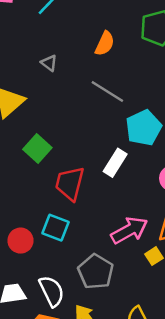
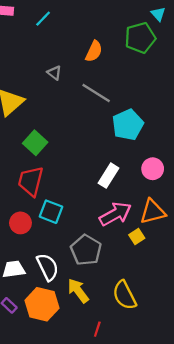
gray triangle: (49, 63) -> (54, 73), moved
white rectangle: (115, 163) -> (109, 176), moved
red trapezoid: (70, 184) -> (31, 181), moved

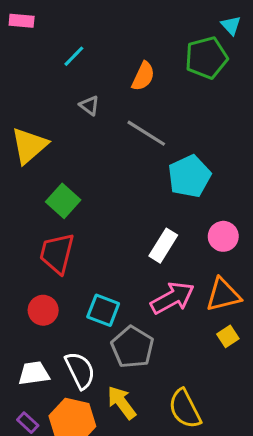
cyan line: (43, 19) -> (74, 56), moved
cyan square: (51, 212) -> (103, 310), moved
yellow square: (137, 237) -> (228, 336), moved

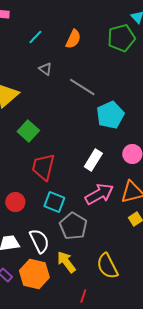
orange semicircle: (143, 76) -> (73, 39), moved
red trapezoid: (57, 253) -> (43, 167), moved

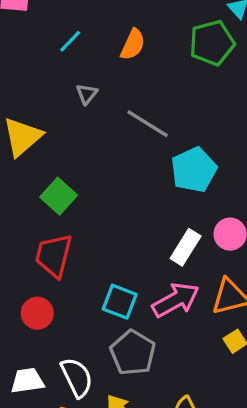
gray triangle: (45, 69) -> (87, 94), turned 32
white rectangle: (93, 160) -> (186, 247), moved
red trapezoid: (43, 167) -> (54, 255), moved
cyan square: (54, 202) -> (120, 302), moved

